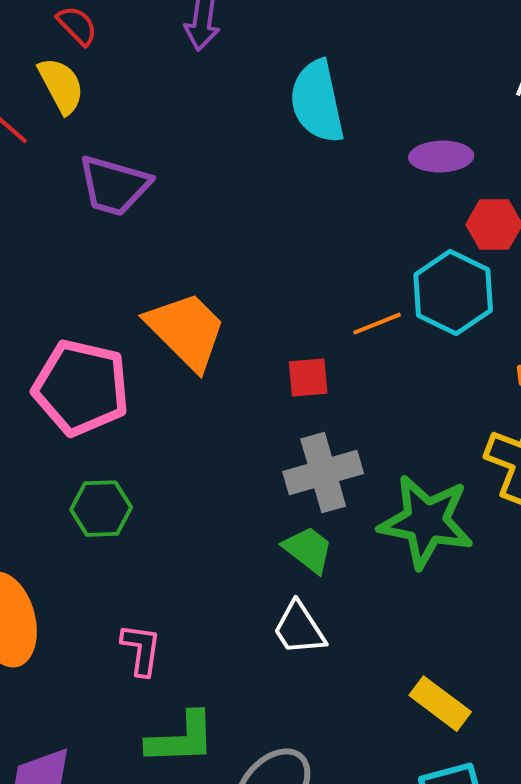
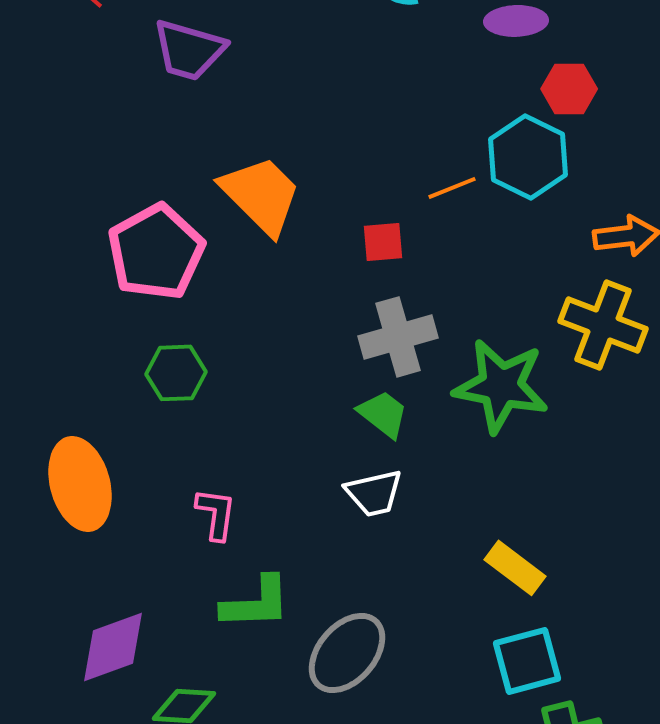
pink pentagon: (81, 388) -> (156, 252), turned 30
white trapezoid: (299, 629) -> (374, 493), turned -70

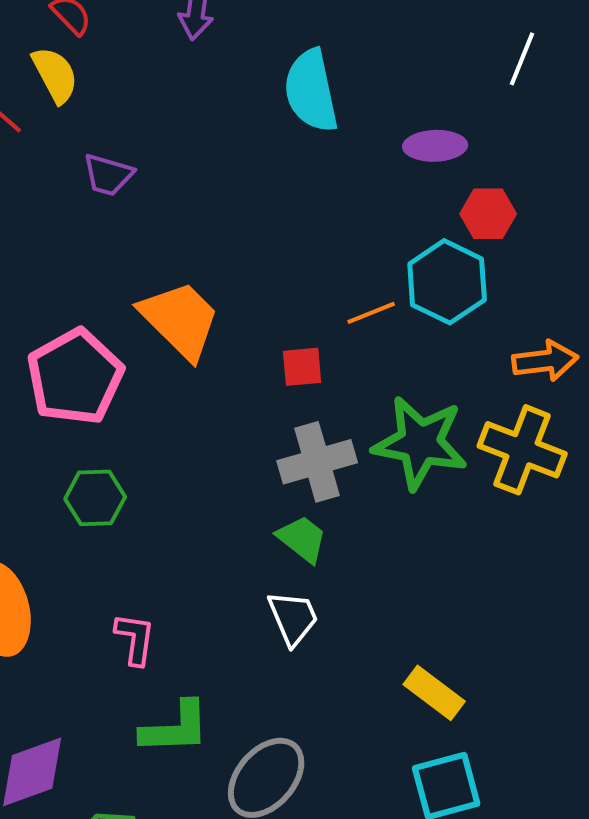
purple trapezoid: (189, 50) -> (108, 175), size x0.7
green star: (501, 386) -> (420, 443), moved
white trapezoid: (374, 493) -> (293, 618), turned -100

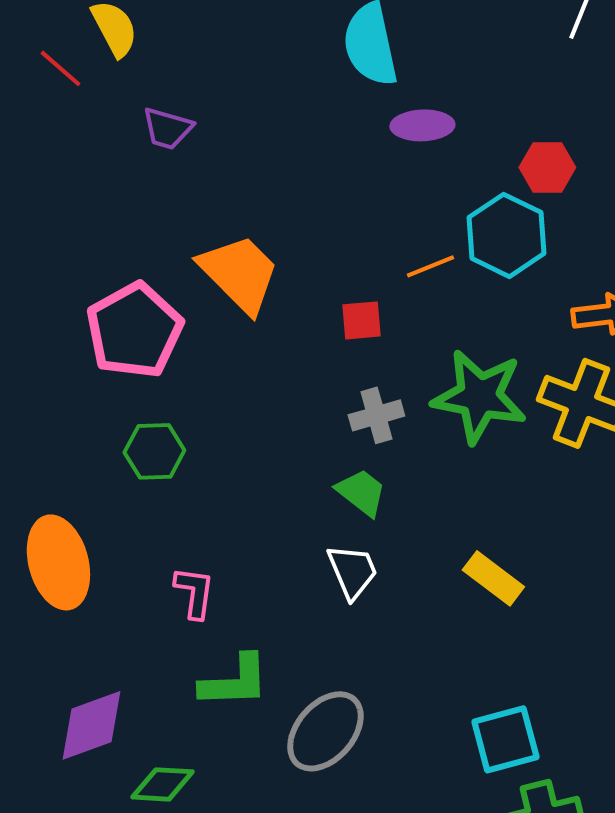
purple ellipse: (435, 146) -> (422, 125), moved
gray cross: (317, 462) -> (376, 415), size x0.7
yellow rectangle: (434, 693) -> (493, 578), moved

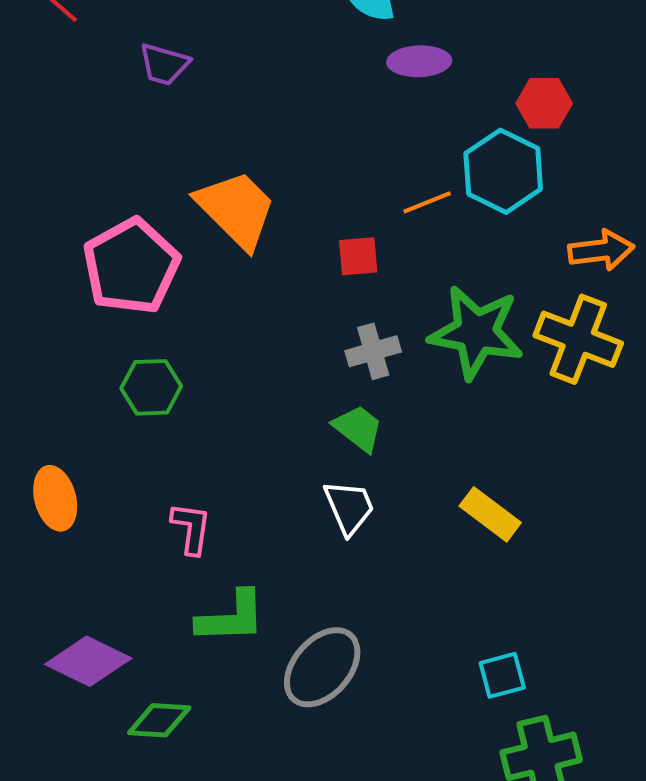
orange ellipse: (58, 562) -> (55, 498), size x0.7
purple diamond: (91, 725) -> (88, 661), turned 46
cyan square: (505, 739) -> (502, 675), size x0.7

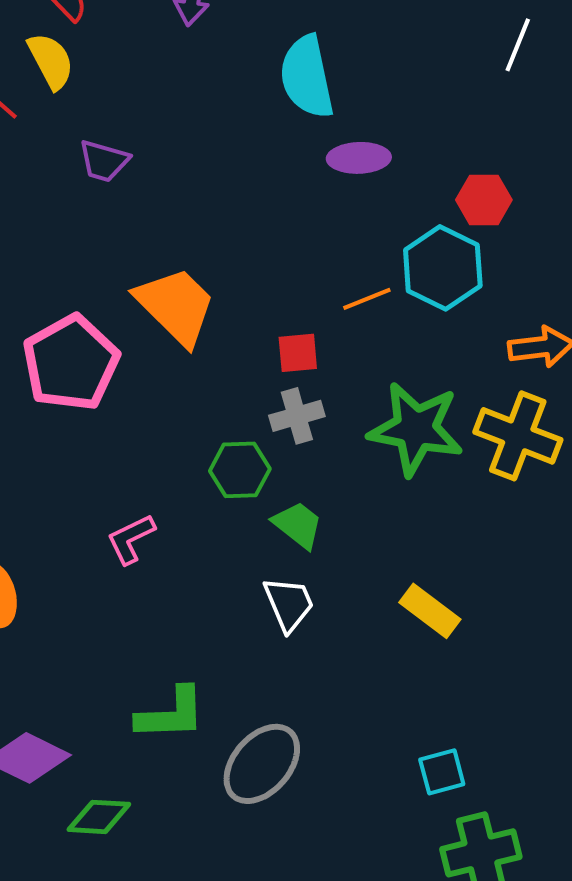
gray cross: (373, 351) -> (297, 416), moved
green hexagon: (151, 387) -> (240, 470), moved
pink L-shape: (191, 528) -> (131, 539), moved, turned -124

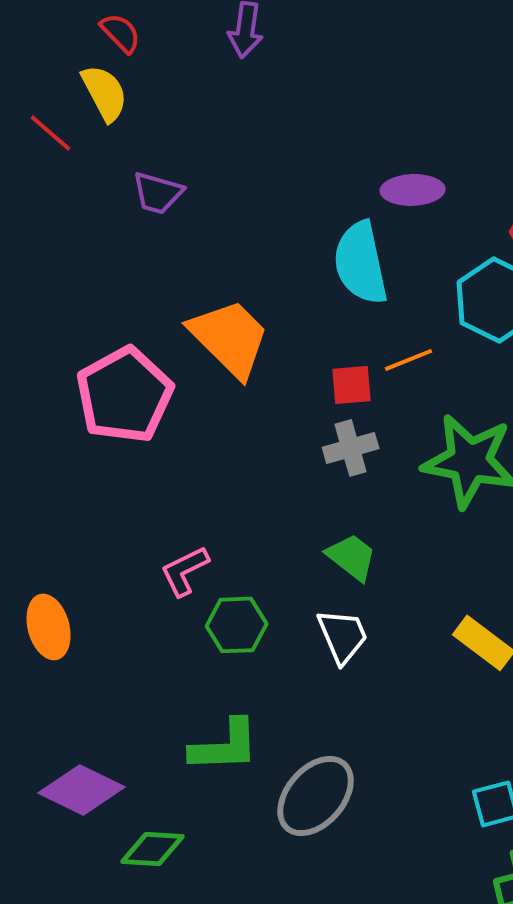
cyan semicircle: (307, 77) -> (361, 263), moved
orange line: (367, 299) -> (409, 360), moved
green hexagon: (240, 470) -> (237, 625), moved

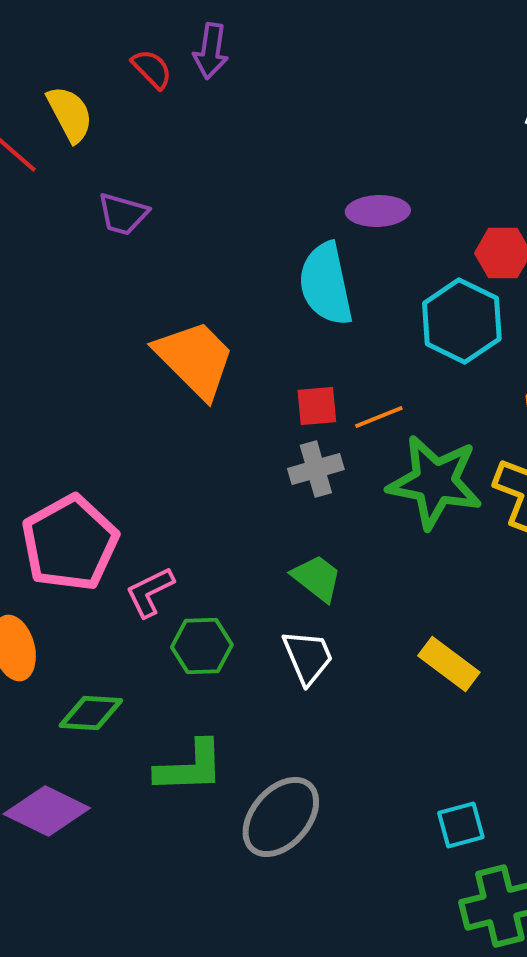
red semicircle: (121, 33) -> (152, 69), moved
orange line: (409, 360) -> (379, 417), moved
pink pentagon: (125, 395) -> (70, 543), moved
green diamond: (153, 849) -> (91, 713), moved

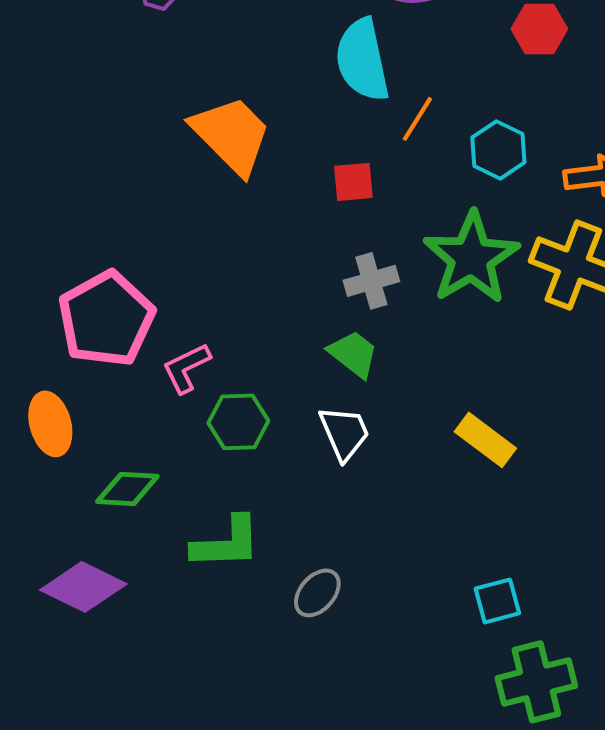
cyan hexagon: (462, 321) -> (498, 150), moved, size x0.7
orange line: (379, 417) -> (417, 119), moved, turned -36
gray cross: (316, 469) -> (371, 281), moved
green star: (435, 482) -> (471, 258), turned 30
gray ellipse: (281, 817) -> (317, 593), size x0.6

